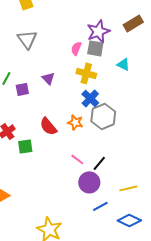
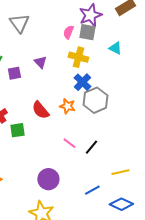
purple circle: (89, 182) -> (48, 179), moved

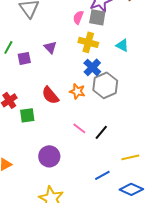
cyan triangle: (115, 48) -> (122, 45), moved
purple circle: (48, 179) -> (49, 156), moved

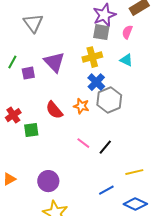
pink semicircle: (78, 17) -> (127, 32), moved
yellow cross: (88, 42) -> (92, 57), turned -30
purple triangle: (50, 47) -> (54, 62), size x1.6
purple circle: (49, 156) -> (48, 181), moved

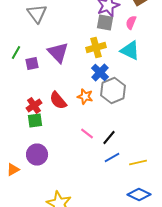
cyan triangle: (126, 60) -> (130, 50), size x1.5
red cross: (13, 115) -> (34, 106), moved
purple circle: (48, 181) -> (37, 154), moved
blue line: (106, 190) -> (112, 158), moved

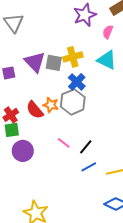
gray square: (105, 22) -> (54, 63), moved
gray hexagon: (113, 90) -> (73, 102), moved
orange star: (85, 96) -> (51, 105), moved
purple circle: (37, 154) -> (23, 151), moved

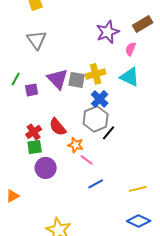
orange star: (51, 105) -> (76, 145), moved
black line: (86, 147) -> (109, 133), moved
blue line: (89, 167) -> (96, 184), moved

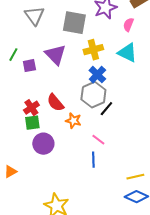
gray square: (77, 80) -> (74, 23), moved, size x1.4
pink line: (87, 160) -> (98, 140), moved
blue line: (96, 184) -> (93, 160), turned -63
yellow line: (138, 189) -> (135, 177), moved

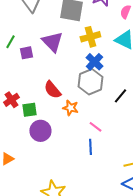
red cross: (31, 108) -> (11, 100), moved
black line: (106, 109) -> (120, 96), moved

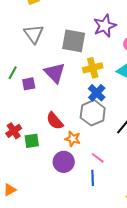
purple circle: (40, 131) -> (64, 162), moved

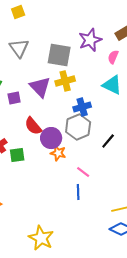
yellow cross: (93, 68) -> (65, 81), moved
blue cross: (97, 93) -> (82, 107), turned 30
red semicircle: (55, 121) -> (33, 126), moved
purple circle: (64, 162) -> (51, 138), moved

